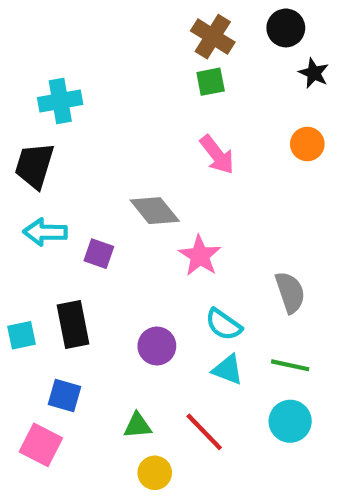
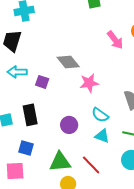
pink arrow: (217, 155) -> (115, 40), moved
pink star: (200, 256) -> (89, 83), turned 30
green triangle: (138, 426) -> (60, 162), size x1.6
pink square: (41, 445) -> (15, 171), turned -30

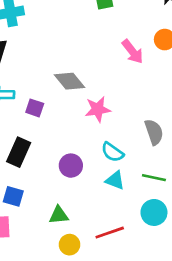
black rectangle: (30, 115) -> (19, 152), turned 35
green triangle: (60, 162) -> (59, 215), size x0.7
red line: (91, 165) -> (110, 233), moved, turned -65

